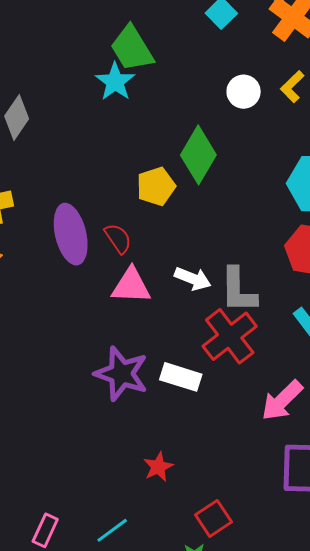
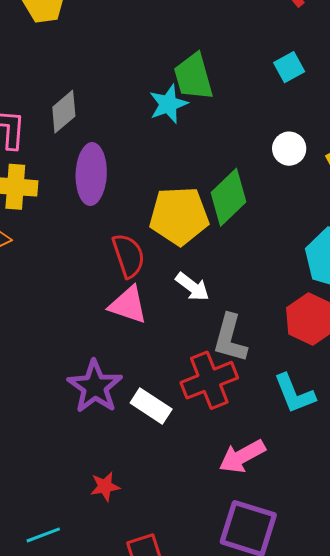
yellow pentagon: (156, 186) -> (179, 216), size x1.5
purple ellipse: (71, 234) -> (91, 174), moved
red semicircle: (118, 238) -> (128, 256), size x1.4
white arrow: (193, 279) -> (192, 287), moved

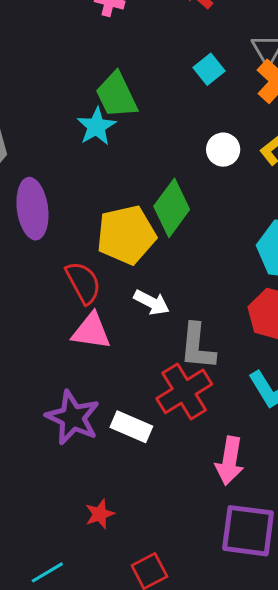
pink arrow: (242, 456) -> (230, 461), turned -42

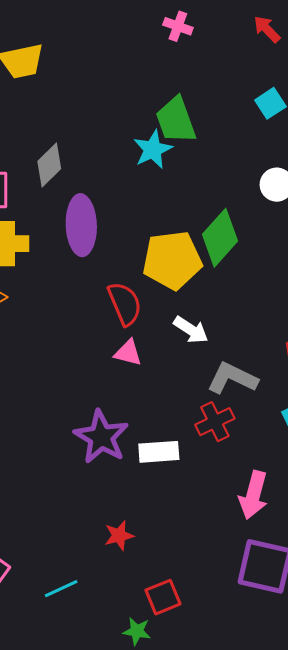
pink triangle: (91, 331) -> (128, 353), size x0.7
gray L-shape: (197, 347) -> (232, 378), turned 105
red cross: (184, 391) -> (215, 422), size x0.7
white rectangle: (131, 427) -> (159, 452), turned -33

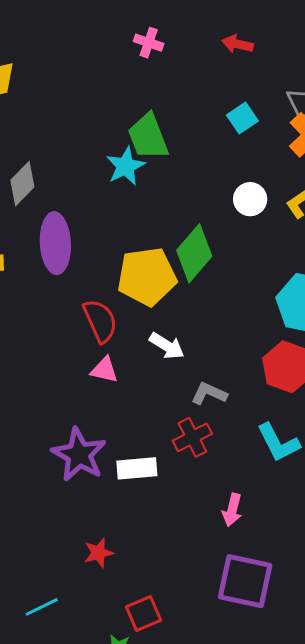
red arrow: (267, 29) -> (238, 44), turned -32
gray L-shape: (232, 378) -> (209, 394), size x0.7
pink arrow: (253, 495) -> (232, 510), size x0.7

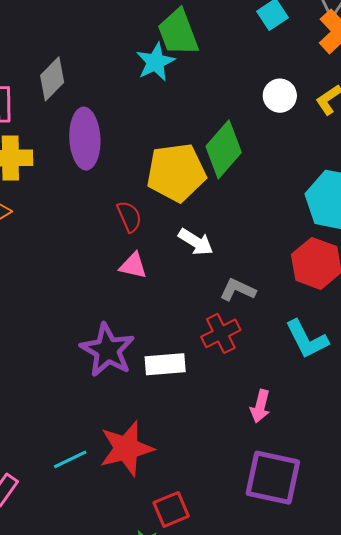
red semicircle: (100, 321) -> (129, 216), size x0.7
red star: (99, 553) -> (126, 448), size x1.8
cyan line: (42, 607) -> (70, 459), moved

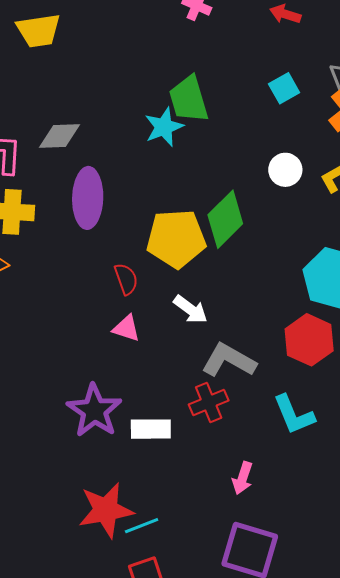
gray diamond: (52, 79) -> (60, 136), turned 39
gray L-shape: (238, 290) -> (229, 360), size x1.5
cyan line: (70, 459) -> (142, 526), moved

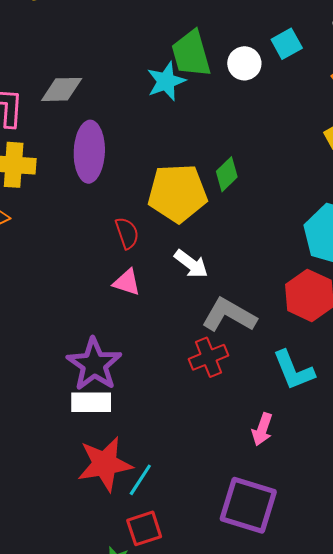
white circle: (285, 170) -> (244, 63), moved
green diamond: (225, 219) -> (227, 174), size x0.6
white rectangle: (151, 429) -> (91, 402), moved
pink arrow: (243, 478) -> (262, 429), moved
cyan line: (142, 526) -> (140, 480), turned -36

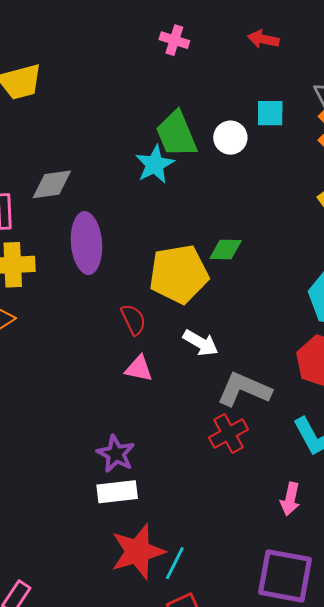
cyan square: (287, 44) -> (270, 113), turned 36
green diamond: (227, 174) -> (226, 250), turned 52
purple star: (94, 364) -> (116, 454), size x0.7

